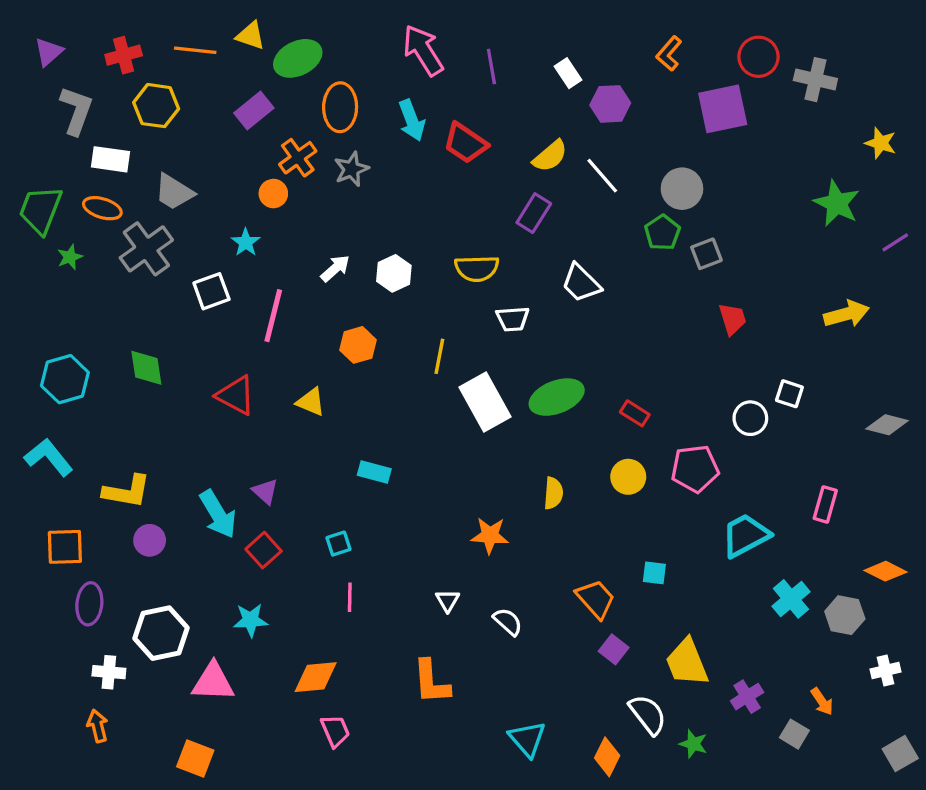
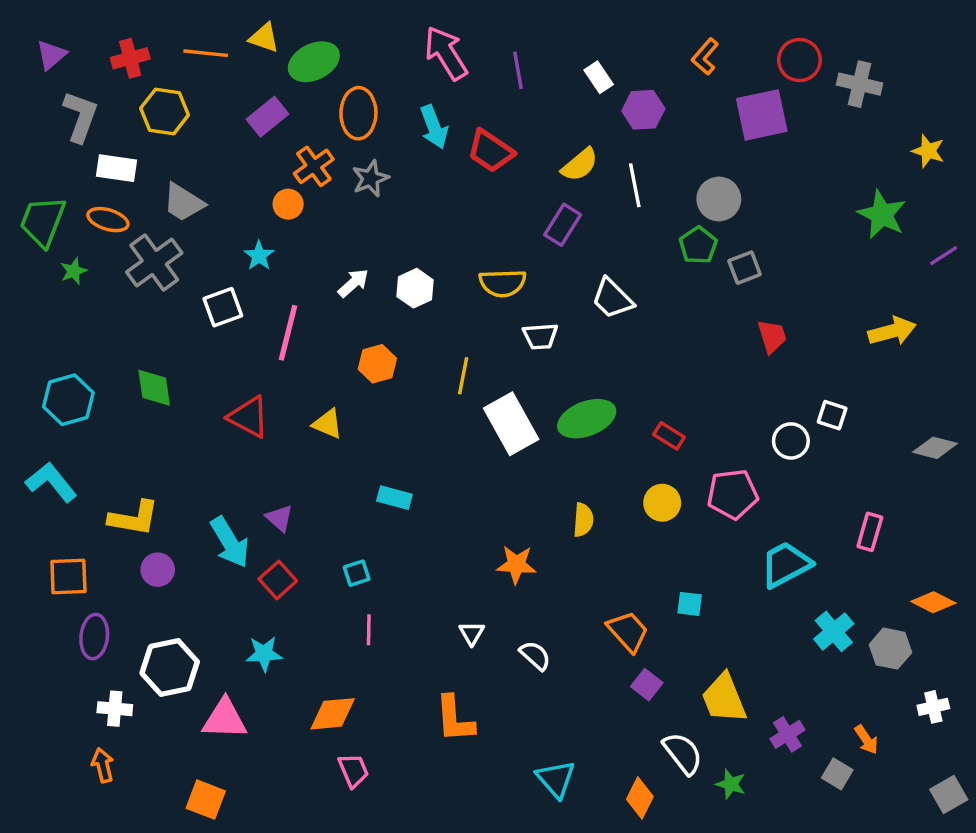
white line: (602, 176) -> (635, 185), turned 30

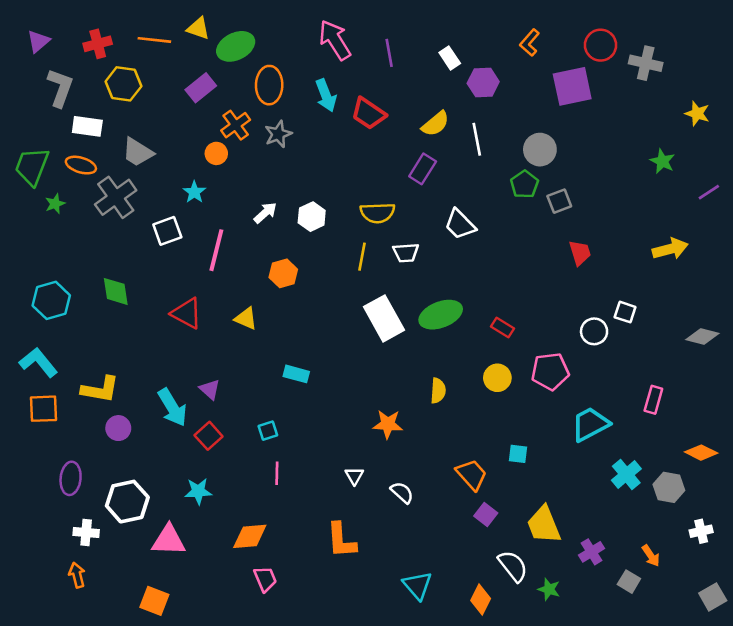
green star: (882, 214) -> (662, 161), size x0.7
yellow line: (463, 376) -> (362, 257), moved
orange square: (68, 577) -> (44, 409), moved

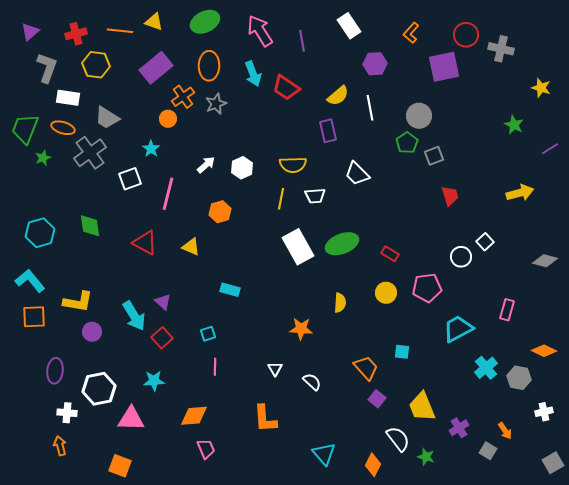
green ellipse: (236, 46) -> (205, 22), moved
white rectangle: (450, 58) -> (349, 26), moved, size x1.4
purple rectangle: (201, 88) -> (156, 68), size x1.4
purple rectangle: (423, 169) -> (328, 131), turned -45
white square: (625, 312) -> (485, 242), turned 30

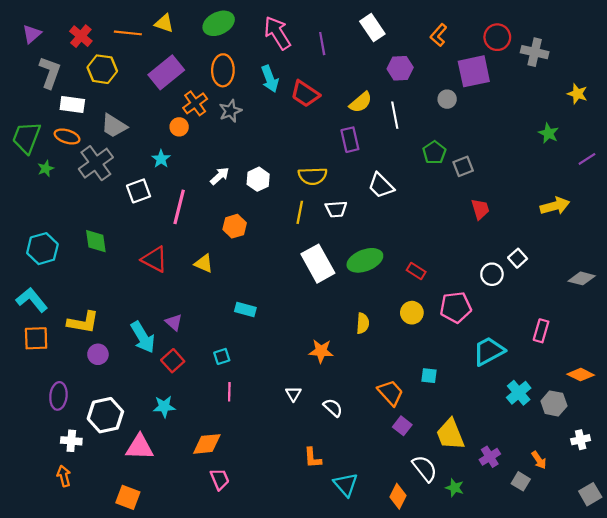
red cross: (76, 34) -> (81, 36), turned -35
gray circle: (419, 116) -> (447, 99), moved, size x0.7
orange L-shape: (265, 419) -> (313, 458), moved, size x0.7

